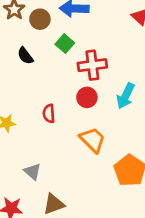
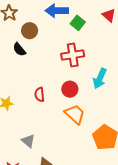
brown circle: (40, 19) -> (30, 31), moved
green square: (65, 44) -> (78, 23), moved
red circle: (87, 97) -> (70, 89), moved

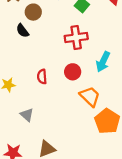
orange trapezoid: (75, 114) -> (90, 96), moved
gray triangle: (28, 141) -> (27, 115), moved

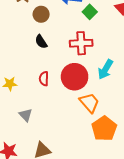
black semicircle: (23, 31) -> (41, 42), moved
red circle: (73, 72) -> (75, 77), size x1.6

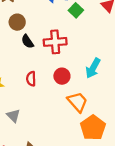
brown circle: (41, 14) -> (17, 22), moved
red cross: (81, 43) -> (55, 42), moved
red circle: (75, 77) -> (62, 76), size x0.6

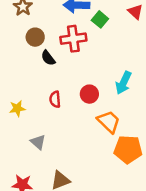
red cross: (55, 42) -> (73, 39), moved
orange pentagon: (93, 128) -> (128, 149), turned -30

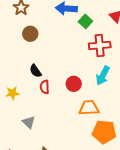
red cross: (73, 39) -> (100, 45), moved
black semicircle: (48, 58) -> (35, 71), moved
orange trapezoid: (109, 122) -> (89, 108), turned -50

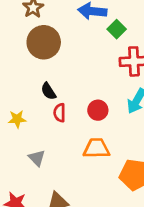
brown circle: (30, 34) -> (44, 42), size x1.6
orange trapezoid: (89, 108) -> (96, 148), moved

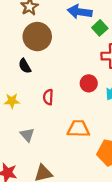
black semicircle: (48, 91) -> (25, 66), moved
red circle: (98, 110) -> (89, 83), moved

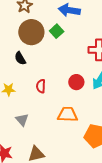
green square: (100, 28) -> (57, 31), moved
red circle: (89, 83) -> (76, 82), moved

